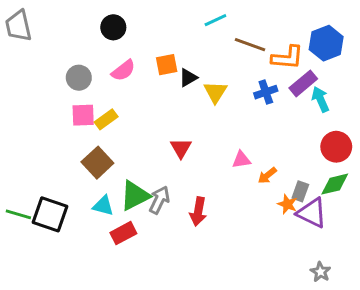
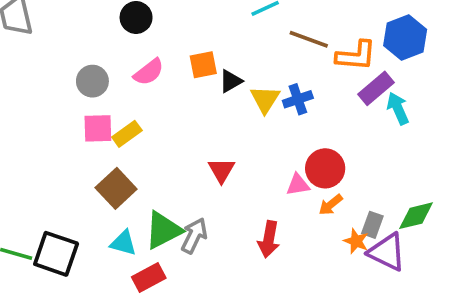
blue cross: (266, 92) -> (298, 99), moved
red circle: (336, 147) -> (325, 168), moved
red arrow: (198, 211) -> (269, 239), moved

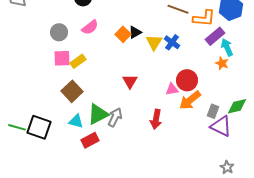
orange square: (203, 65) -> (123, 34), moved, turned -35
blue cross: (298, 99) -> (172, 42), turned -35
orange arrow: (331, 205) -> (190, 100), size x1.6
orange star: (356, 241) -> (222, 63), moved

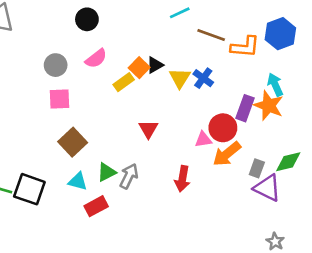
purple rectangle: (215, 36) -> (245, 108), moved, turned -30
yellow rectangle: (78, 61) -> (124, 82), moved
orange star: (222, 63) -> (269, 106), size x1.6
green triangle: (98, 114) -> (107, 172), size x0.7

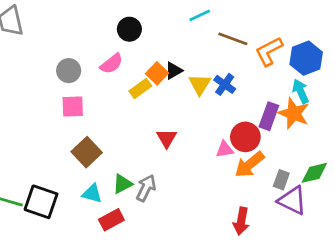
black circle: (87, 19) -> (129, 29), moved
blue hexagon: (280, 34) -> (306, 58), moved
orange L-shape: (245, 47) -> (269, 51), turned 148
red arrow: (182, 179) -> (241, 221), moved

